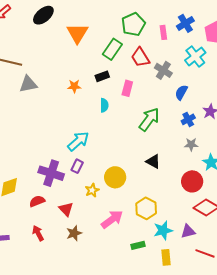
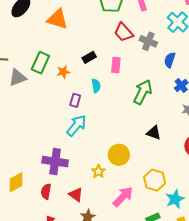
orange triangle: (77, 33) -> (57, 19), turned -35
green rectangle: (112, 49) -> (40, 63), moved
purple rectangle: (77, 166) -> (75, 100), moved
red semicircle: (37, 201) -> (46, 191), turned -49

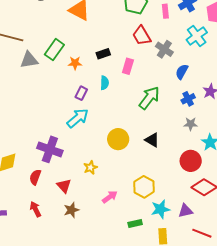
yellow circle: (119, 155) -> (118, 139), moved
pink arrow: (123, 197) -> (110, 197), size x0.7

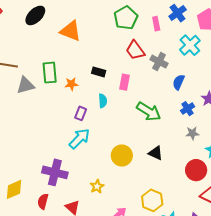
green rectangle: (54, 50) -> (50, 73), turned -35
black rectangle: (103, 54) -> (99, 72), turned 40
green arrow: (149, 98) -> (149, 111), turned 90

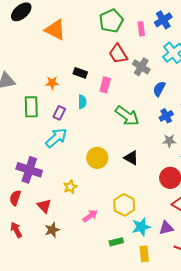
green rectangle: (50, 73) -> (31, 107), moved

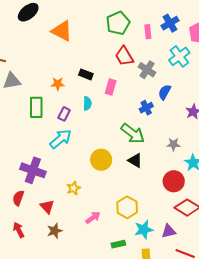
green arrow: (127, 116) -> (133, 133), moved
blue cross: (166, 116) -> (146, 108), moved

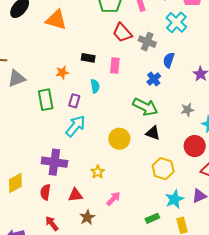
red triangle: (47, 207) -> (75, 195), turned -42
yellow hexagon: (127, 207) -> (163, 169), moved
pink arrow: (93, 218) -> (113, 199), moved

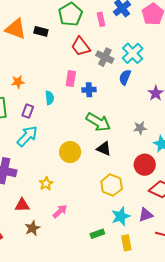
cyan cross: (176, 22) -> (133, 53), moved
black rectangle: (88, 58) -> (41, 31), moved
blue cross: (154, 79) -> (89, 90), moved, turned 32

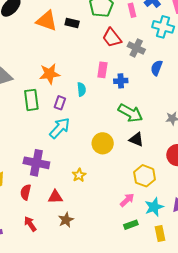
cyan cross: (133, 53) -> (163, 27), moved, turned -30
orange star: (18, 82) -> (50, 74), size x1.5
pink arrow: (60, 211) -> (127, 200), moved

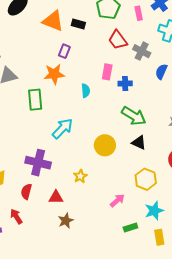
purple rectangle: (60, 103) -> (64, 51), moved
pink arrow: (127, 200) -> (117, 200), moved
red arrow: (30, 224) -> (16, 216), moved

